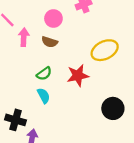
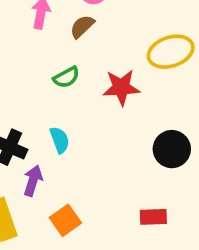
brown semicircle: (50, 42) -> (82, 26), turned 112
cyan semicircle: (44, 96) -> (60, 140), moved

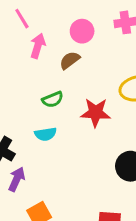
cyan semicircle: (60, 140) -> (46, 134), moved, turned 95

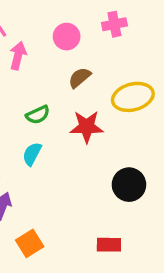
brown semicircle: (70, 60) -> (80, 78), moved
cyan semicircle: (46, 134) -> (32, 154), turned 130

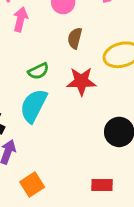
brown semicircle: (80, 78) -> (75, 38), turned -35
cyan semicircle: (32, 154) -> (34, 106), size x1.6

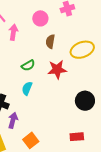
cyan semicircle: (34, 106) -> (27, 88), size x0.6

